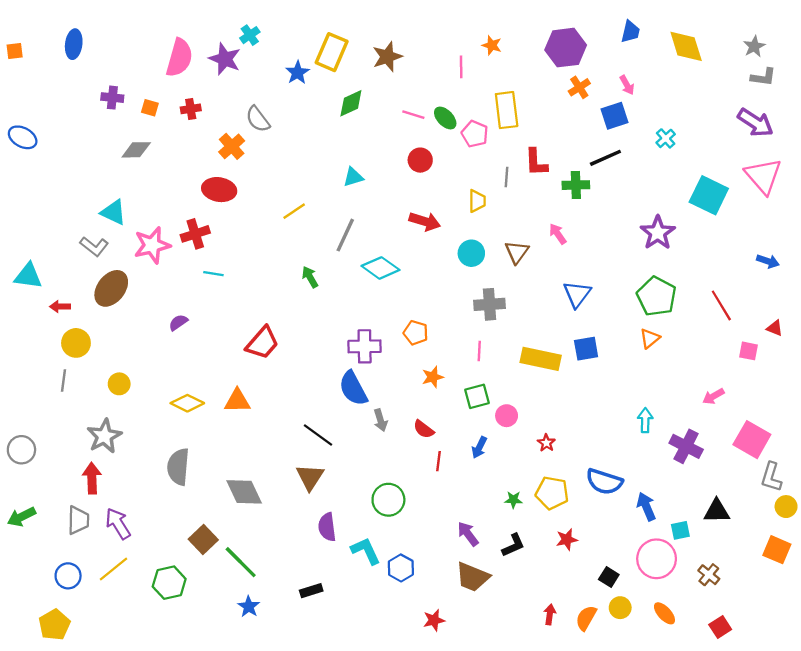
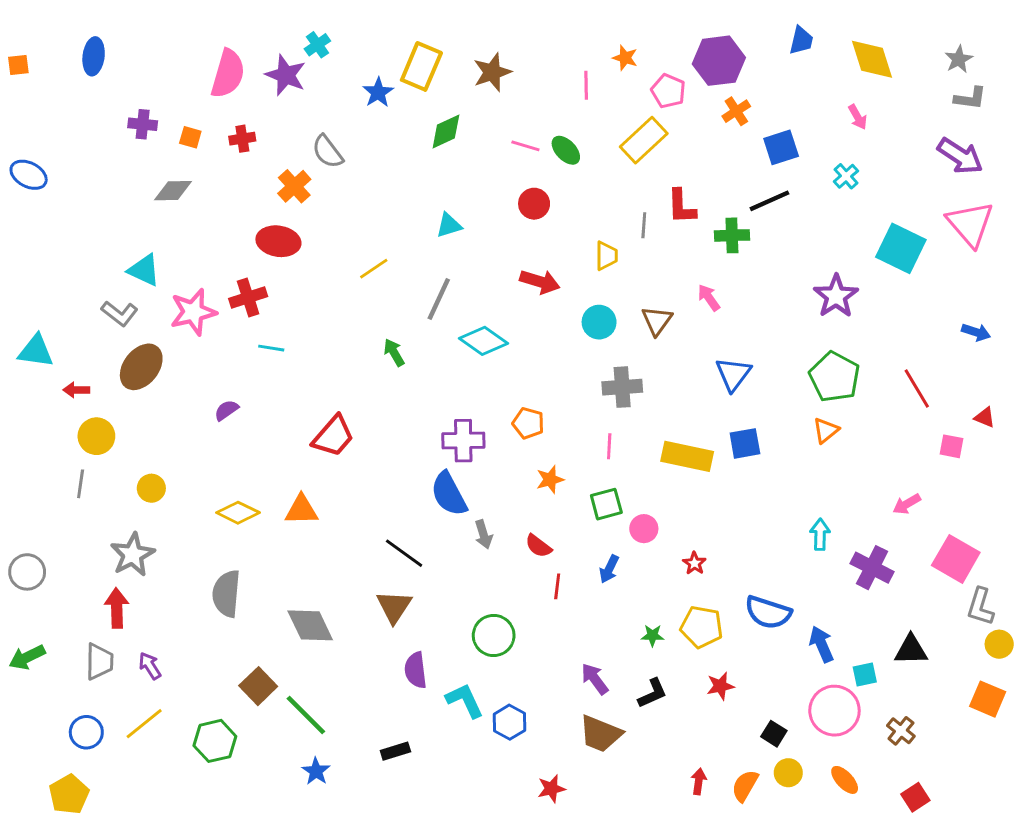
pink arrow: (627, 85) -> (858, 117), moved
yellow rectangle: (507, 110) -> (644, 140), turned 54
pink pentagon: (475, 134) -> (668, 91), moved
purple arrow: (118, 524) -> (150, 666), size x0.7

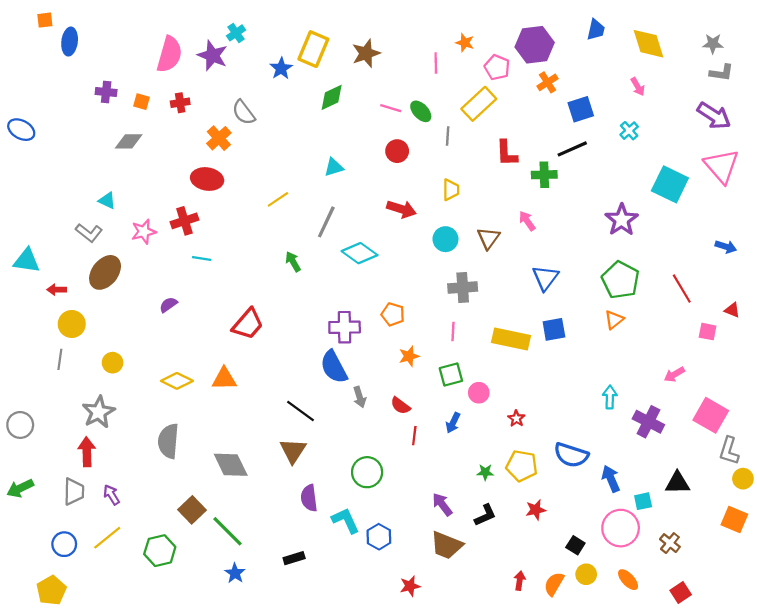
gray star: (959, 59) -> (713, 44), turned 30
orange square: (18, 65) -> (45, 20), moved
gray line: (644, 225) -> (448, 136), moved
cyan triangle: (144, 270) -> (107, 200), size x0.7
pink star: (193, 312) -> (144, 232), size x0.7

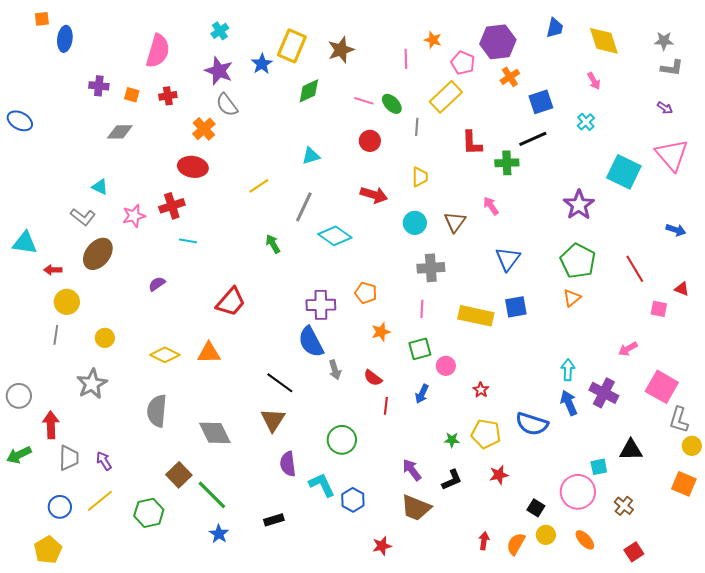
purple star: (212, 55) -> (219, 71), moved
purple arrow: (714, 116) -> (665, 108), size x0.5
red arrow: (87, 452) -> (51, 425), moved
blue arrow: (611, 479) -> (569, 403), moved

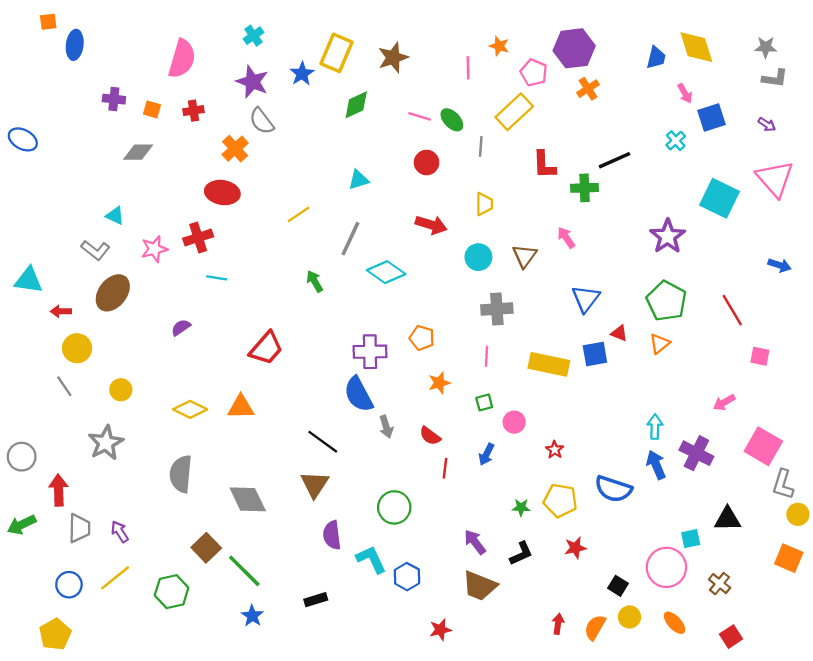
blue trapezoid: (555, 28) -> (656, 58), moved
blue square: (541, 102) -> (711, 118), moved
red triangle: (682, 289) -> (619, 333), moved
gray line: (56, 335) -> (64, 386), turned -42
green square: (420, 349) -> (484, 402), size x0.7

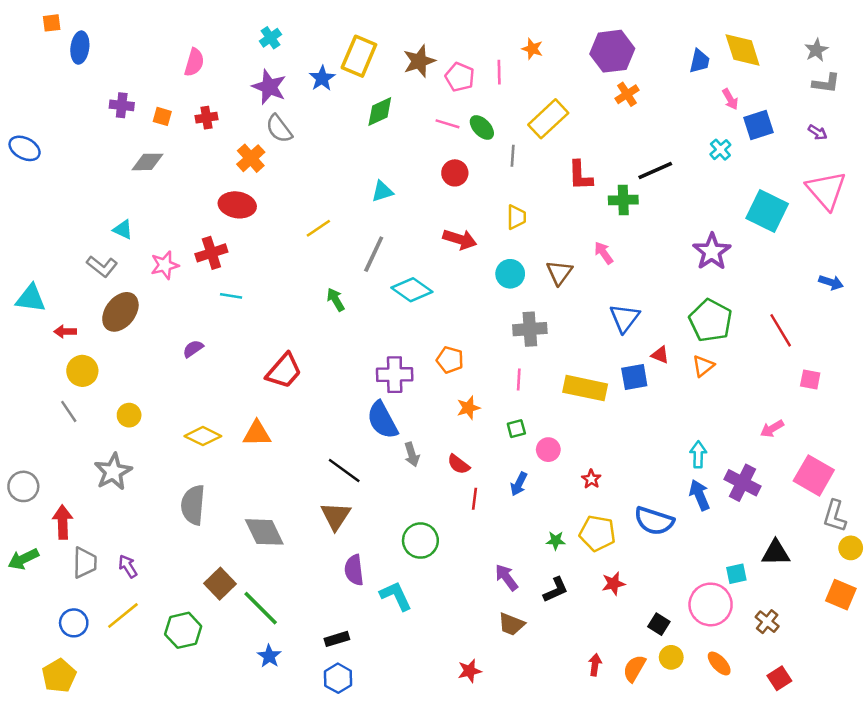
gray star: (766, 47) -> (816, 50), turned -30
pink semicircle: (182, 59) -> (194, 62), size x0.7
pink pentagon: (534, 73) -> (460, 77), moved
blue hexagon: (407, 577) -> (338, 678), moved
brown trapezoid: (480, 586) -> (511, 624), size x0.7

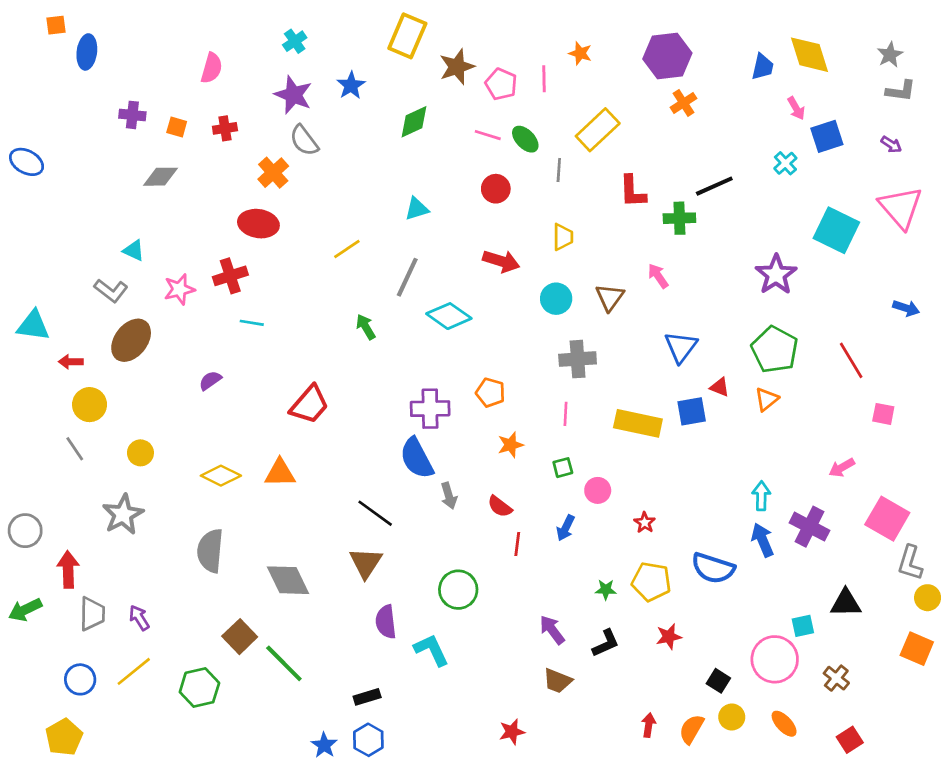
yellow rectangle: (359, 56) -> (407, 36), moved
blue star: (269, 656) -> (324, 745), moved

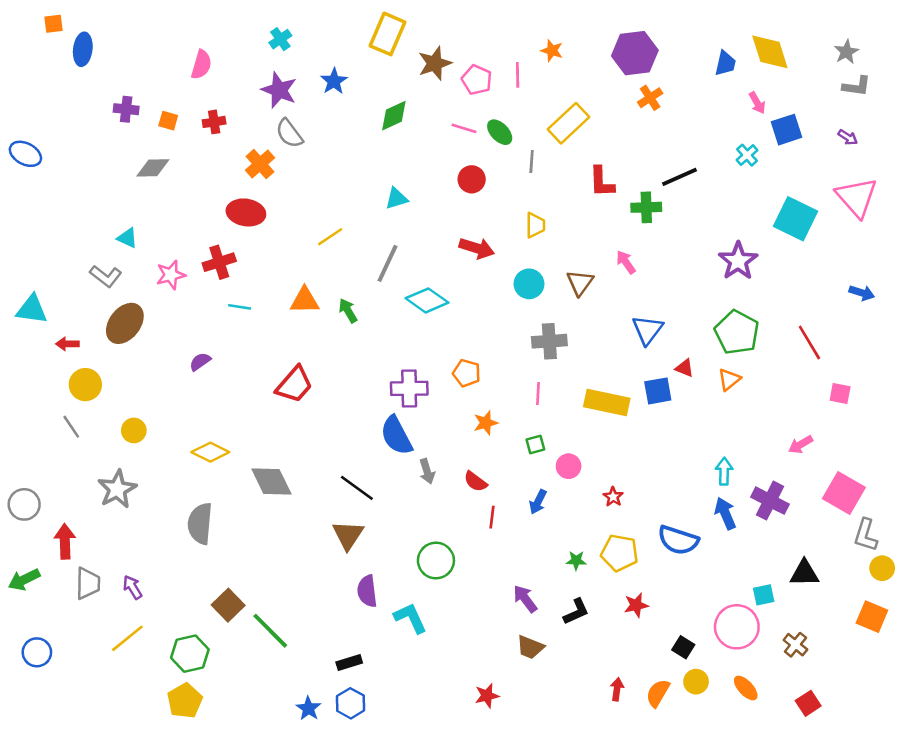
orange triangle: (280, 473) -> (305, 300), moved
gray diamond: (288, 580) -> (271, 481), moved
blue circle: (80, 679) -> (37, 652), moved
yellow pentagon: (64, 737) -> (185, 701), moved

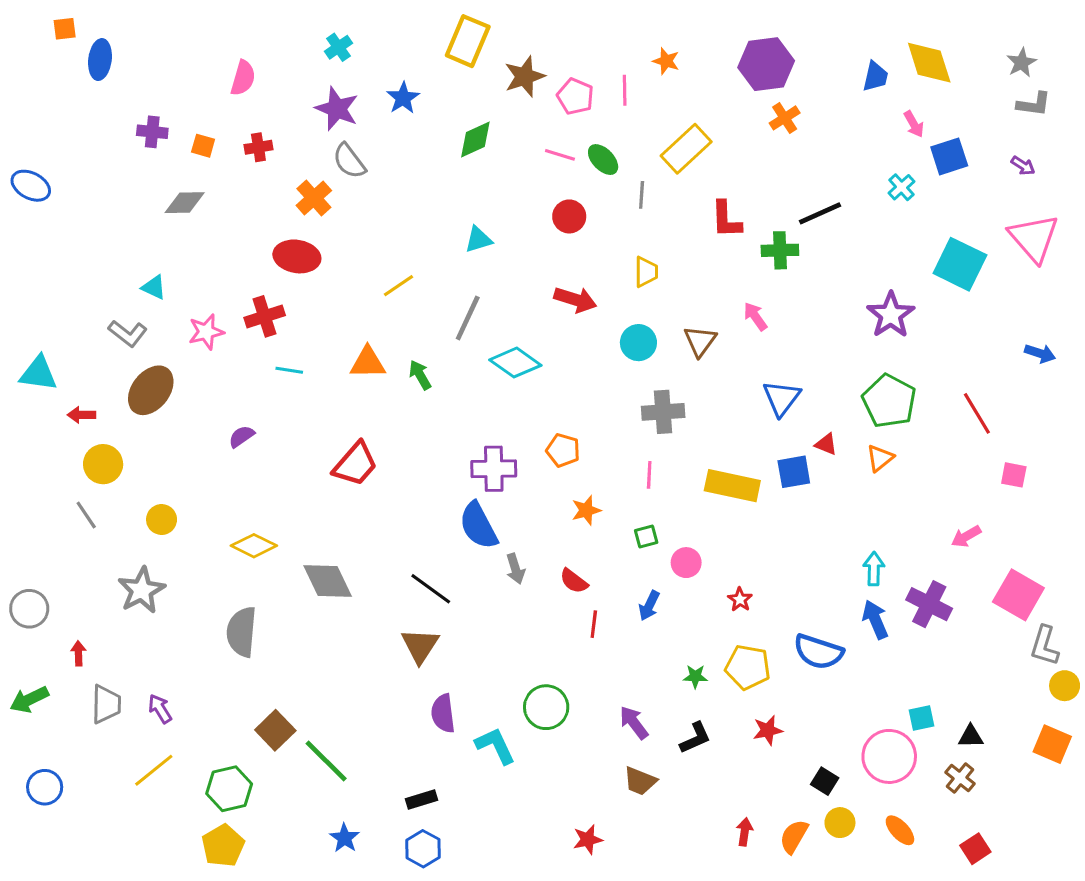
red arrow: (65, 541) -> (78, 653), size x0.6
green circle: (436, 561) -> (546, 707), moved
black triangle: (804, 573) -> (971, 736), moved, size x0.7
blue star: (308, 708) -> (345, 838), moved

